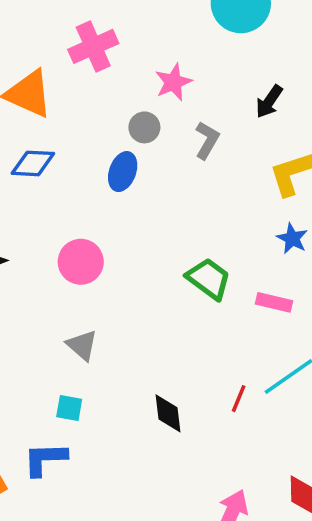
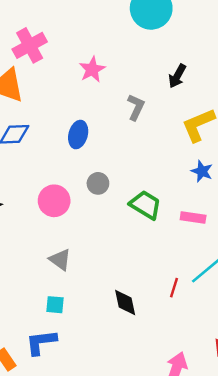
pink cross: (93, 46) -> (30, 45), moved
pink star: (173, 82) -> (92, 69), moved
gray circle: (144, 127) -> (98, 183), moved

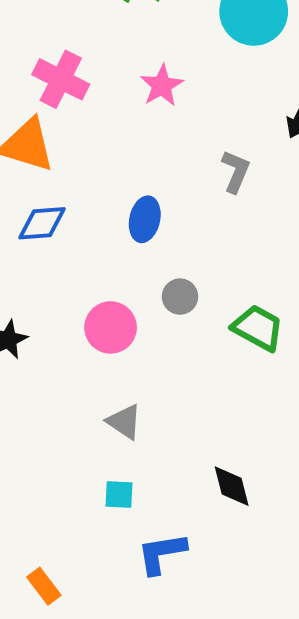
pink cross: (30, 45) -> (61, 79), turned -32
pink star: (92, 69) -> (162, 86), moved
blue L-shape: (41, 342) -> (162, 553), moved

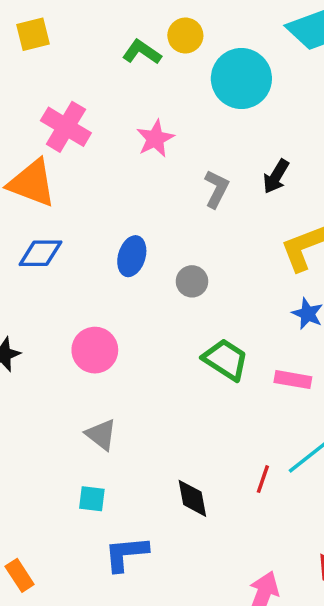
gray L-shape: (236, 171) -> (216, 189), moved
gray circle: (180, 297) -> (192, 281), moved

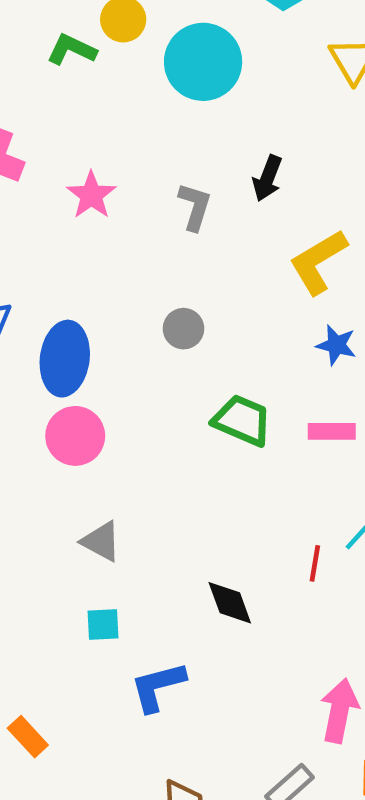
pink star: (155, 139) -> (91, 195), moved
blue ellipse: (132, 256) -> (65, 359), moved, size x1.4

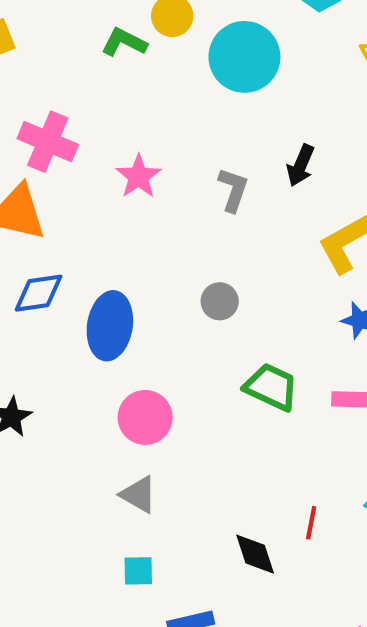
pink circle: (75, 436) -> (145, 417), moved
red line: (315, 563) -> (311, 523), moved

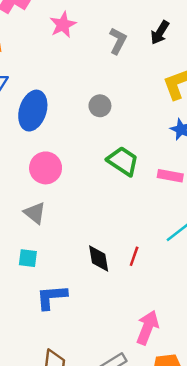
red line: (311, 523) -> (134, 256), moved

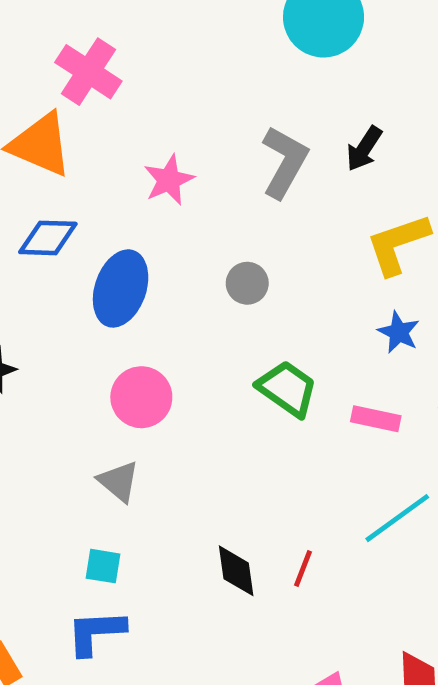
pink star: (63, 25) -> (169, 180), moved
gray L-shape: (118, 41) -> (285, 162), size x1.4
blue L-shape: (52, 297) -> (96, 632), moved

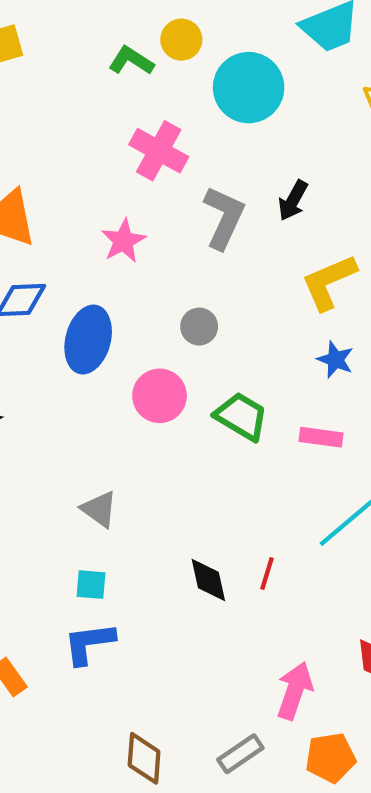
pink cross: (88, 72) -> (159, 151), moved
pink circle: (141, 397) -> (160, 396), moved

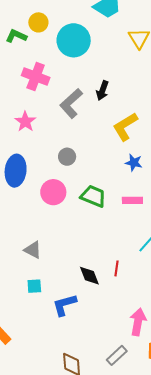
gray L-shape: (224, 218) -> (71, 103), turned -148
blue L-shape: (89, 643) -> (64, 305), moved

